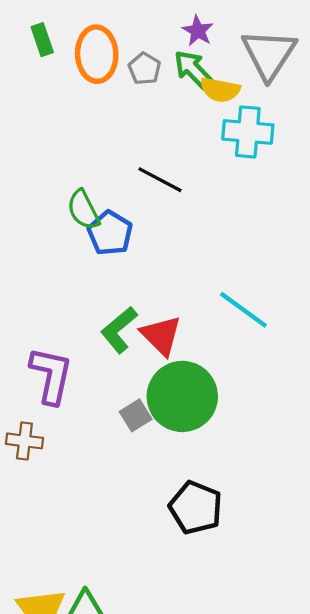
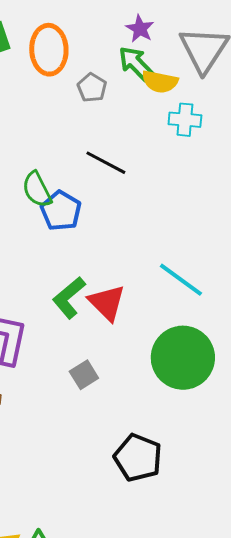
gray pentagon: (144, 69) -> (92, 88), moved
cyan cross: (248, 132) -> (185, 120), size x0.7
green circle: (182, 396) -> (183, 358), moved

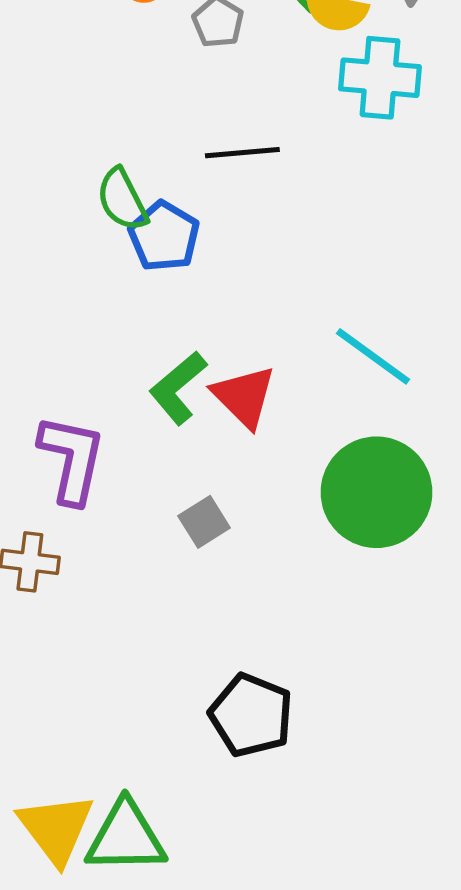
cyan cross: (185, 120) -> (380, 78), size x1.4
black line: (106, 163) -> (242, 153), turned -33
black pentagon: (138, 458) -> (251, 715), moved

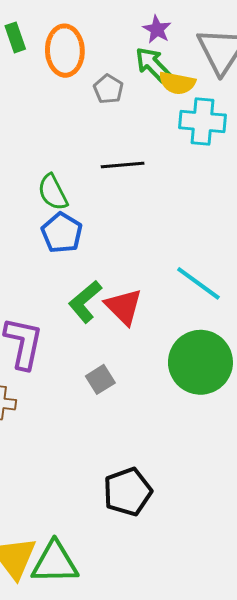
blue pentagon: (164, 236) -> (62, 233), moved
black pentagon: (251, 715) -> (128, 492), turned 30

